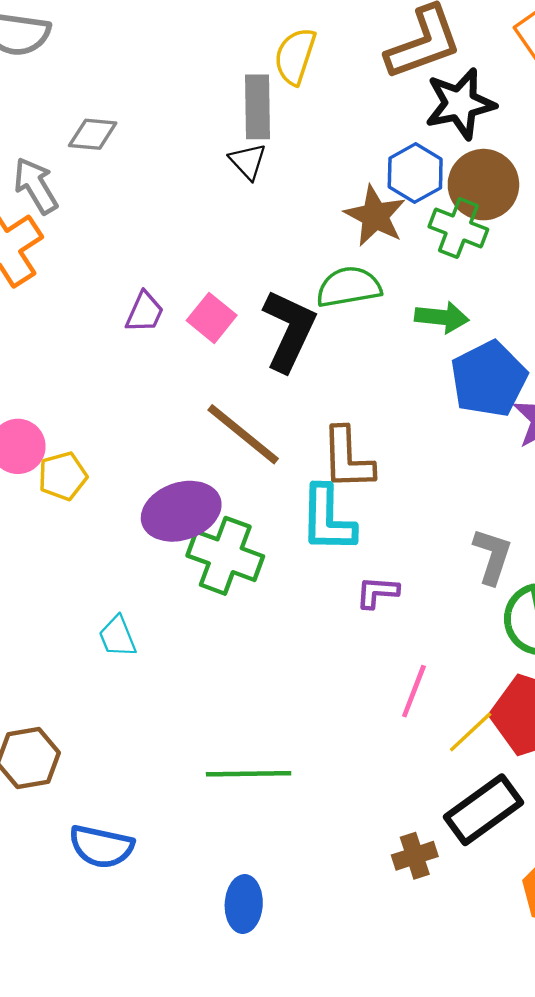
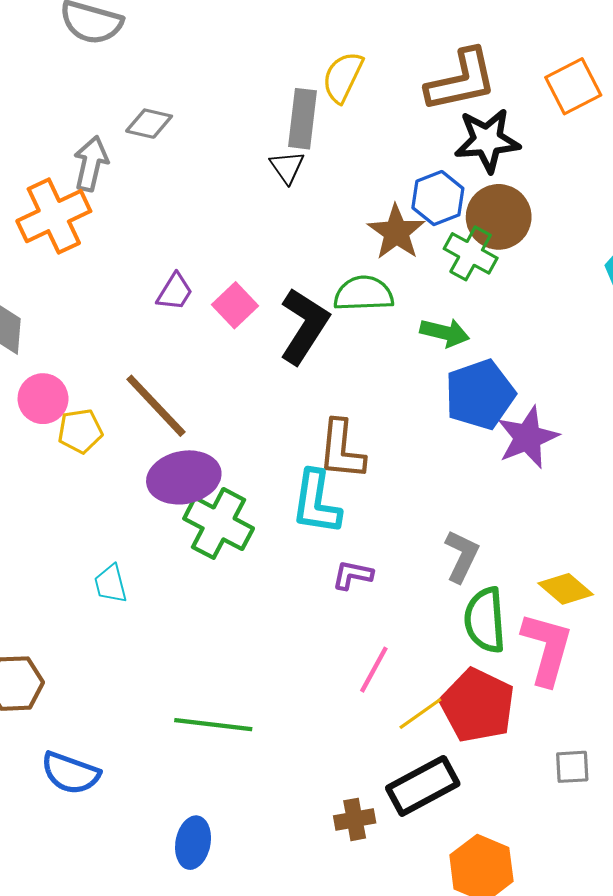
gray arrow: (36, 186) -> (91, 163), turned 36
brown line: (243, 434) -> (156, 406), moved

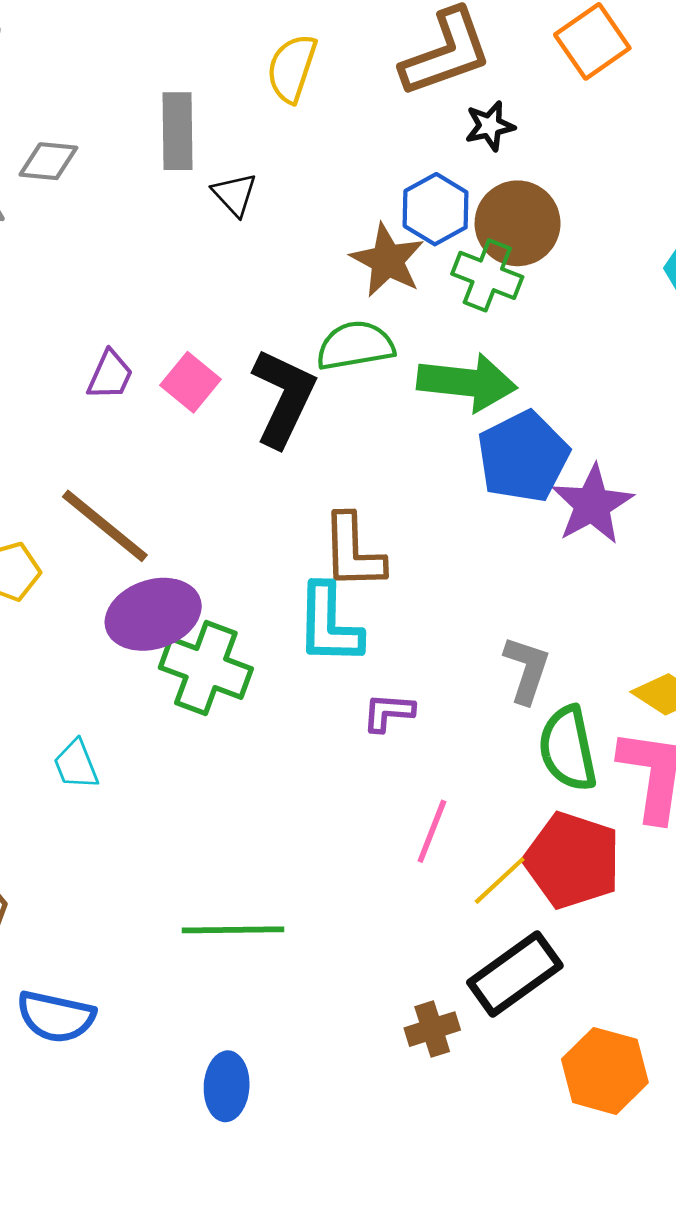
gray rectangle: (302, 119) -> (177, 131), moved
black star: (487, 140) -> (490, 126), size x0.6
green arrow: (445, 333) -> (467, 382), size x1.5

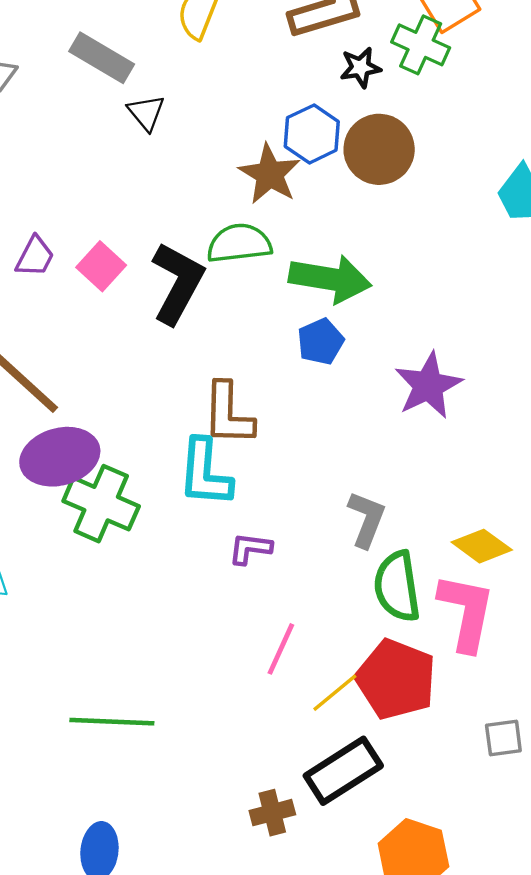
gray rectangle: (177, 131) -> (102, 58), turned -62
green cross: (487, 275) -> (421, 45), moved
blue pentagon: (523, 457) -> (321, 342), moved, size x0.6

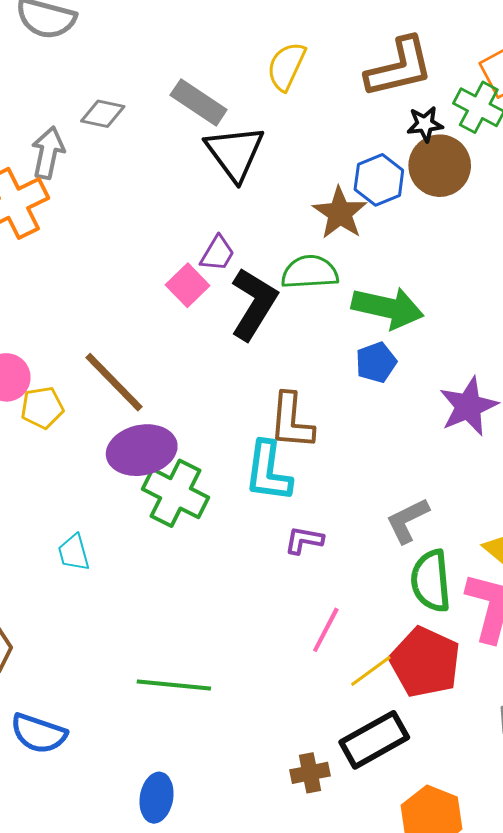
black triangle: (146, 113) -> (235, 153), size x1.8
brown circle: (379, 149) -> (440, 166), moved
purple trapezoid: (35, 257) -> (217, 253), moved
gray L-shape: (367, 519) -> (407, 520), turned -141

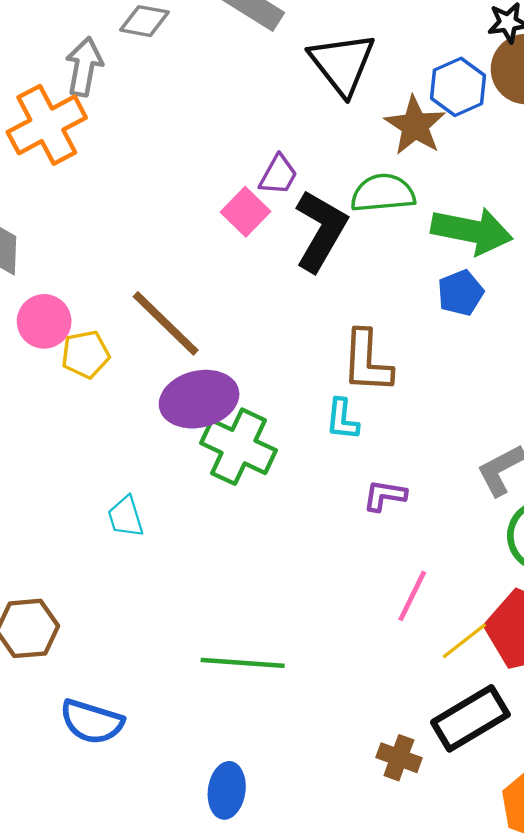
black triangle: (235, 153) -> (342, 64), moved
cyan L-shape: (268, 472) -> (342, 419), size x0.6
brown cross: (310, 773) -> (399, 758), turned 33

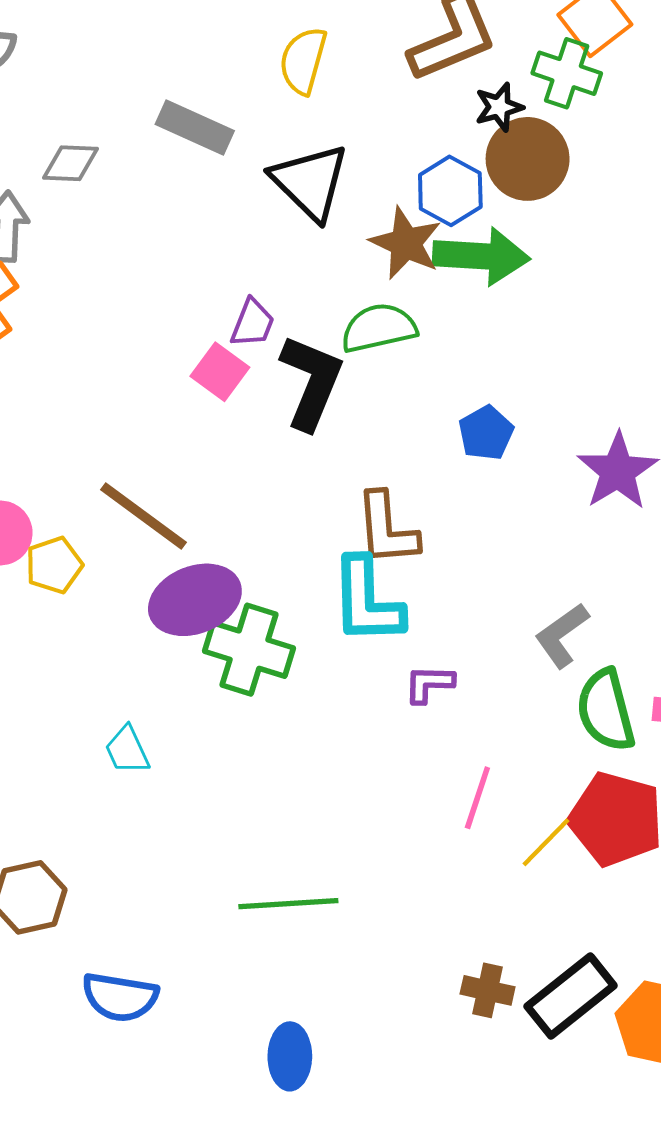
green arrow: (472, 231) -> (481, 256), moved
cyan L-shape: (342, 419) -> (367, 601), size x1.8
black rectangle: (470, 718) -> (571, 996), moved

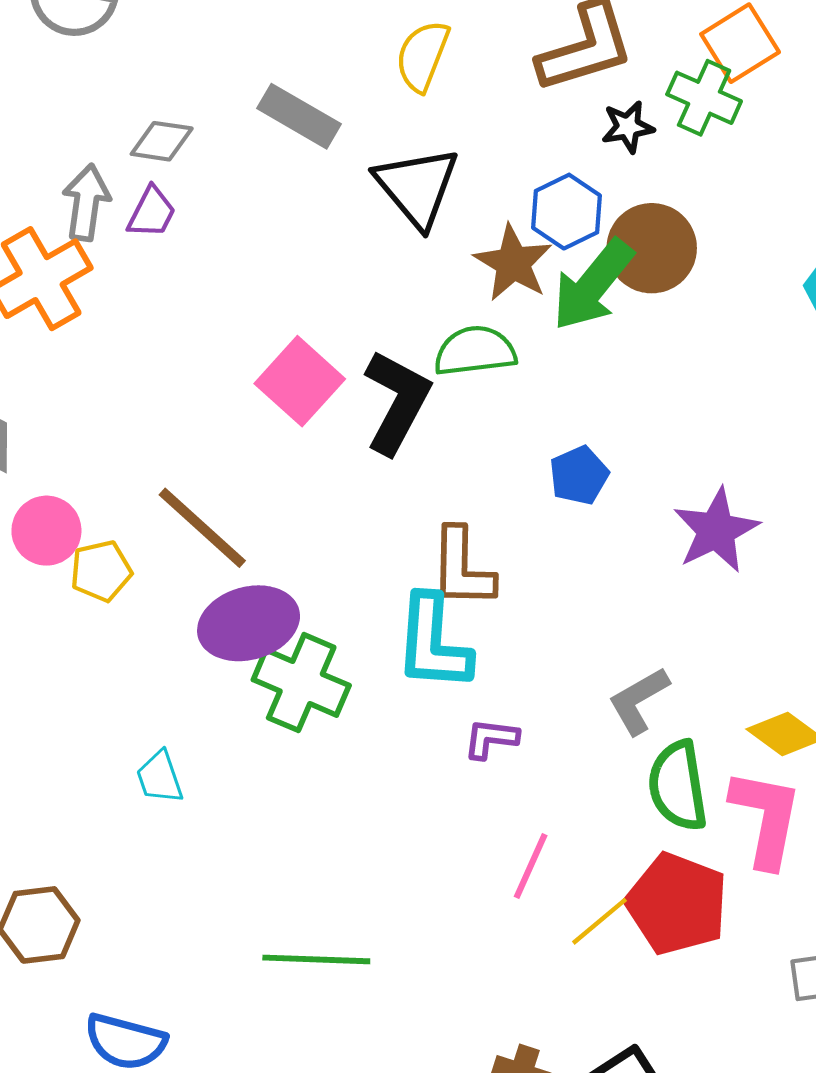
brown circle: (528, 159) -> (652, 248), moved
green arrow: (481, 256) -> (593, 285), turned 120
purple trapezoid: (252, 323) -> (152, 212), moved
pink square: (220, 372) -> (300, 381), size x1.4

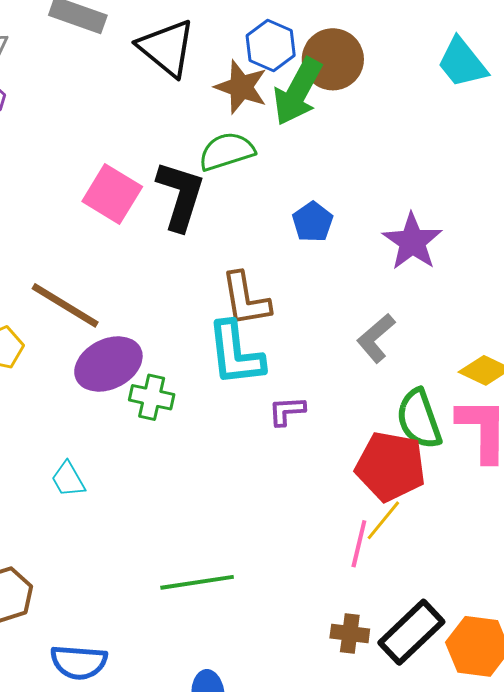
green cross: (301, 683) -> (152, 397), size x0.7
gray L-shape: (639, 701) -> (376, 338), moved
pink line: (531, 866) -> (359, 544), moved
red pentagon: (677, 904) -> (390, 466), moved

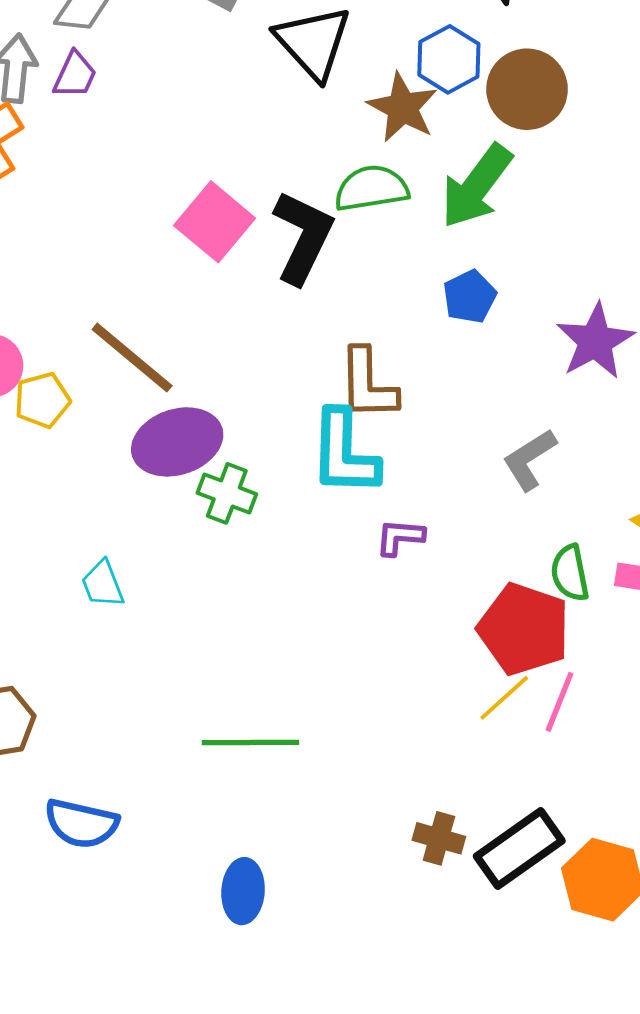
green arrow: (298, 92) -> (476, 186), moved
green semicircle: (419, 419) -> (570, 573), size x0.7
pink line: (359, 544) -> (560, 702), moved

